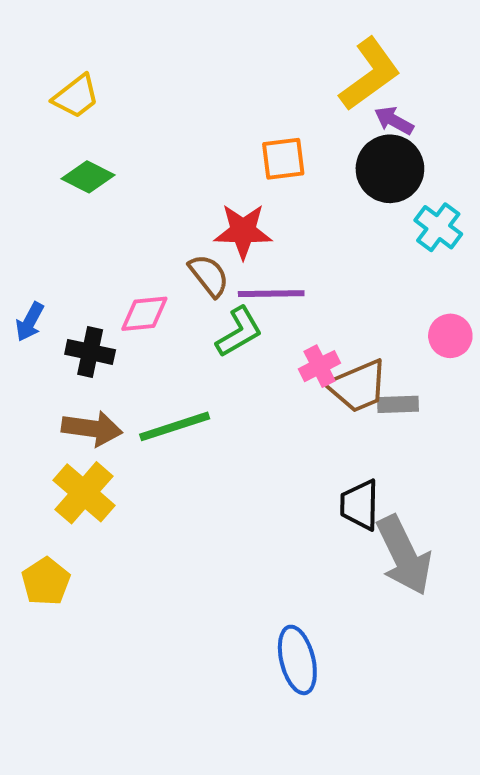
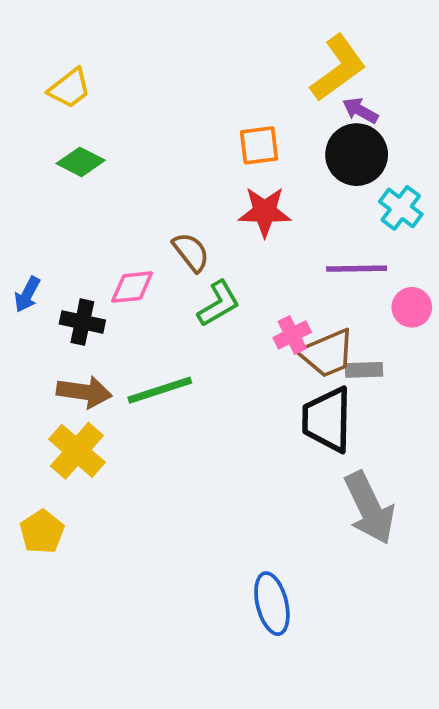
red star: (243, 231) -> (265, 212), moved
purple line: (271, 294) -> (357, 269), moved
black trapezoid: (360, 505) -> (327, 420), moved, size x1.4

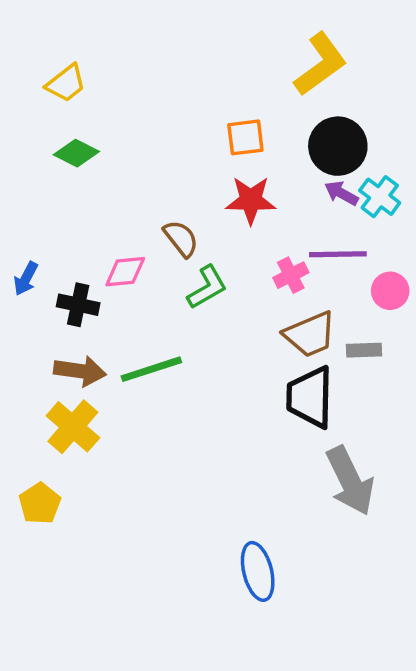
purple arrow: (360, 110) -> (341, 193), moved
pink cross: (292, 335) -> (291, 275), moved
gray rectangle: (364, 370) -> (364, 350), moved

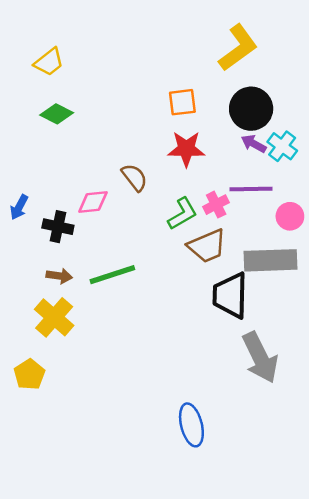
green L-shape: (207, 287) -> (182, 214), moved
brown trapezoid: (310, 334) -> (207, 246), moved
gray rectangle: (364, 350) -> (271, 260), size x2.0
brown arrow: (80, 371) -> (59, 276), size x0.7

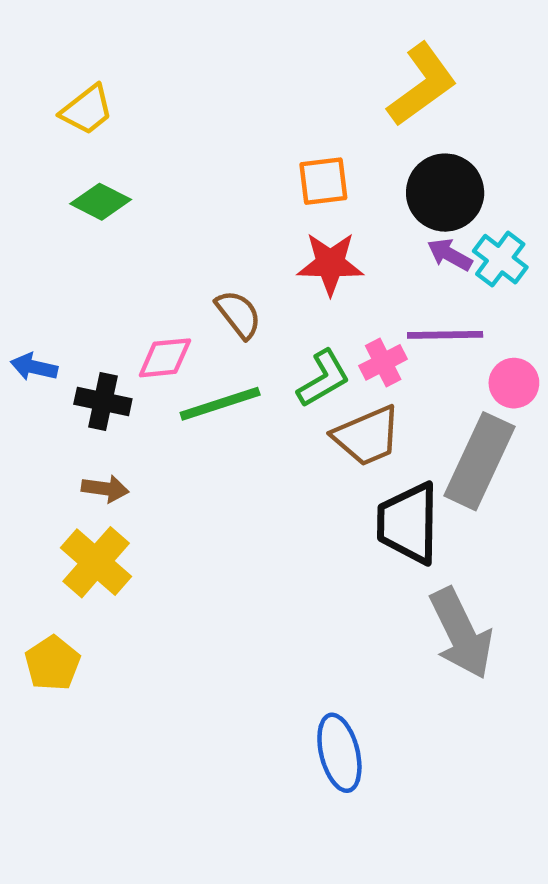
blue arrow: (19, 207) -> (34, 367), turned 75
gray rectangle: (271, 260) -> (480, 461), turned -63
green line: (112, 275) -> (220, 404), moved

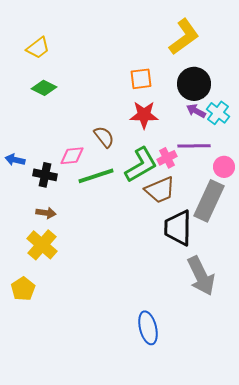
green L-shape: (323, 379) -> (141, 165), size x1.4

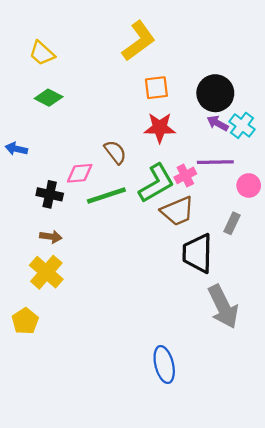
yellow L-shape: (184, 37) -> (139, 41), moved
yellow trapezoid: (38, 48) -> (42, 53), turned 80
blue arrow: (15, 160) -> (16, 149), moved
gray rectangle: (209, 201) -> (232, 223), size x0.5

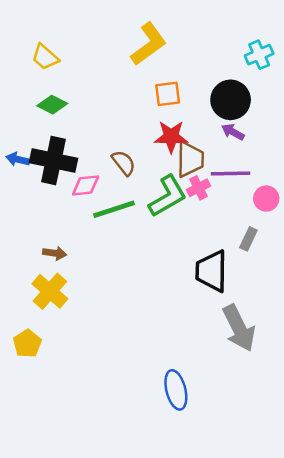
cyan cross: (242, 125) -> (259, 55), moved, turned 30
black cross: (50, 194) -> (53, 160), moved, size x1.6
brown trapezoid: (178, 211) -> (190, 159), moved, turned -66

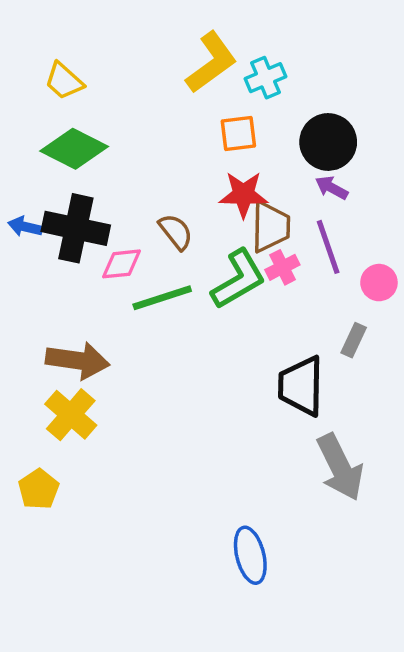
cyan cross: (259, 55) -> (266, 78), moved
green diamond: (52, 105) -> (74, 149), size x1.5
purple line: (231, 174) -> (328, 247), turned 72
brown arrow: (55, 253) -> (78, 360), size x1.8

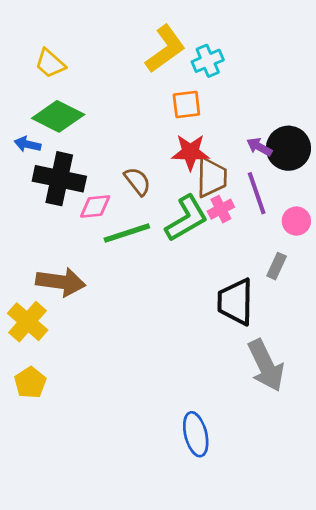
black circle: (328, 142) -> (288, 148), moved
blue arrow: (25, 227) -> (28, 144), moved
yellow cross: (71, 415) -> (28, 322), moved

